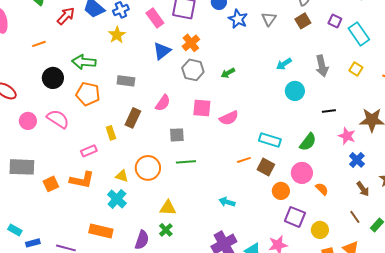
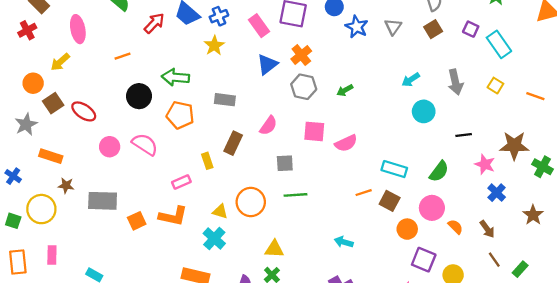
brown arrow: (363, 189) -> (487, 229), moved

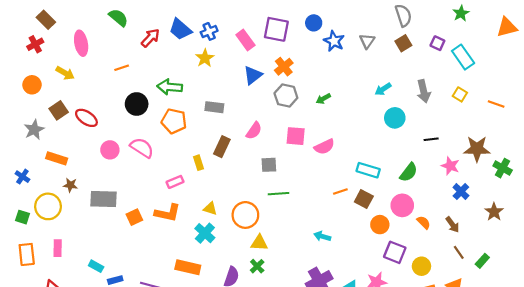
yellow arrow: (60, 62) -> (65, 73), turned -108
orange circle: (33, 83) -> (32, 85), moved
orange circle: (251, 202) -> (245, 215), moved

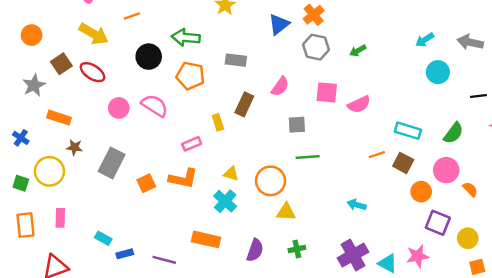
yellow arrow: (65, 73) -> (94, 34), moved, size x1.4
gray arrow: (424, 91) -> (470, 42), turned 115
gray rectangle: (103, 199) -> (112, 163), turned -65
green cross: (257, 266) -> (297, 249), moved, turned 32

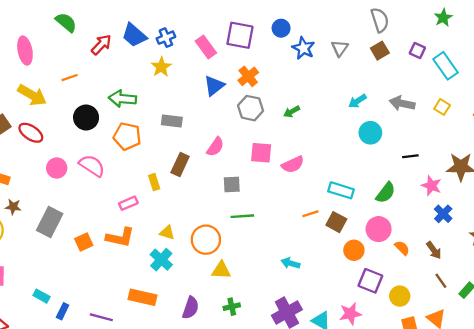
blue rectangle: (125, 254) -> (63, 311), turned -49

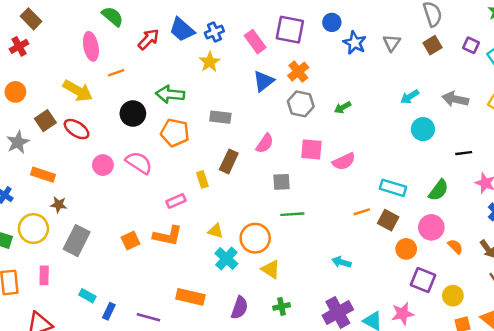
pink ellipse: (25, 51) -> (91, 46), moved
gray rectangle: (50, 222) -> (77, 241), moved
cyan cross: (161, 260) -> (226, 259), moved
yellow triangle: (221, 270) -> (271, 269), turned 30

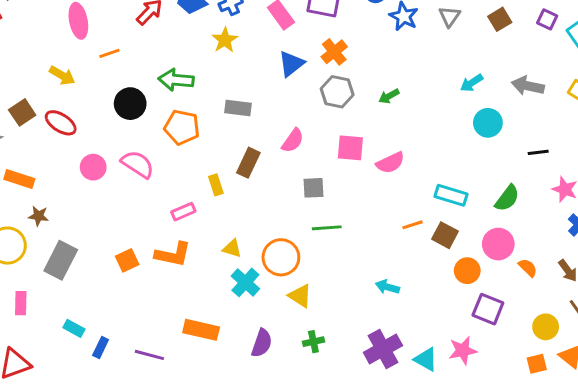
yellow arrow: (78, 91) -> (62, 76), size x0.7
yellow circle: (453, 296) -> (546, 327), moved

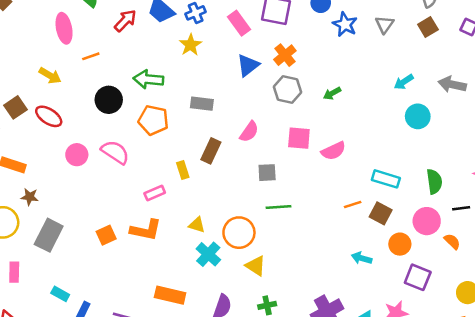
black line: (538, 152) -> (461, 208), moved
green semicircle: (507, 198) -> (434, 181), turned -45
cyan arrow: (387, 287) -> (362, 258), moved

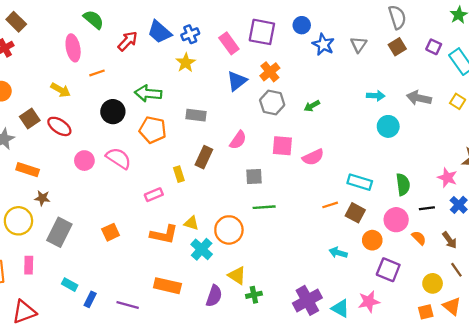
cyan arrow: (404, 82) -> (376, 96), turned -144
orange L-shape: (146, 230) -> (164, 234), moved
yellow triangle: (256, 266) -> (237, 275), moved

